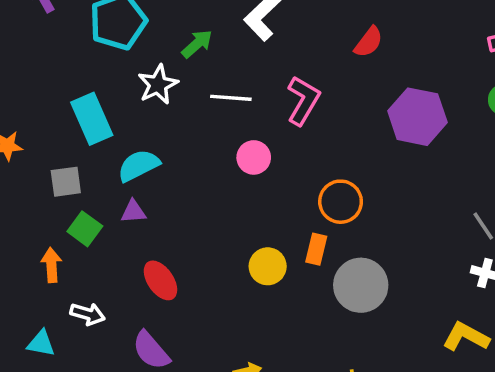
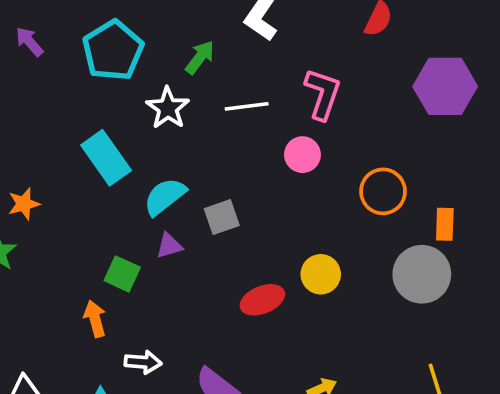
pink circle: (254, 157) -> (302, 155), moved
gray square: (66, 182) -> (222, 217), moved
orange rectangle: (316, 249) -> (445, 224), moved
red ellipse: (160, 280) -> (262, 300), moved, turned -66

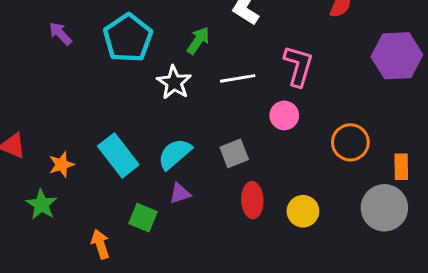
cyan rectangle: (106, 158) -> (118, 155), moved
gray square: (222, 217) -> (234, 153), moved
red ellipse: (262, 300) -> (252, 200), moved, turned -68
orange arrow: (95, 319) -> (100, 244), moved

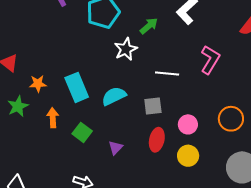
white line: (238, 78) -> (167, 73), moved
pink circle: (284, 115) -> (188, 124), moved
purple triangle: (180, 193) -> (115, 148), moved, turned -42
orange arrow: (100, 244) -> (53, 118), moved

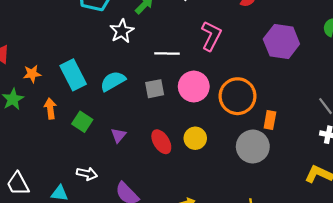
orange circle: (231, 119) -> (238, 96), size x1.4
pink circle: (188, 124) -> (194, 87), moved, size x1.5
red ellipse: (157, 140) -> (161, 142), moved, turned -40

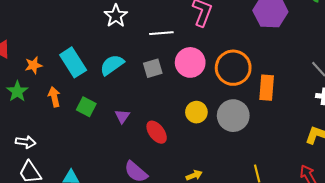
orange rectangle: (270, 120) -> (267, 88), size x1.4
red ellipse: (161, 142) -> (157, 132), moved
gray circle: (253, 147) -> (233, 116), moved
white arrow: (87, 174) -> (26, 142), moved

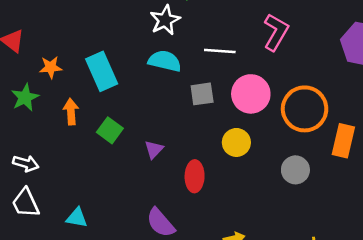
cyan semicircle: (112, 65) -> (165, 61), moved, turned 40
yellow circle: (196, 112) -> (236, 142), moved
gray circle: (233, 116) -> (295, 170), size x0.7
red ellipse: (157, 132) -> (195, 176), turned 30

